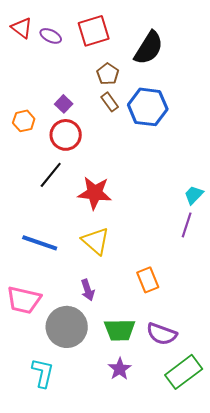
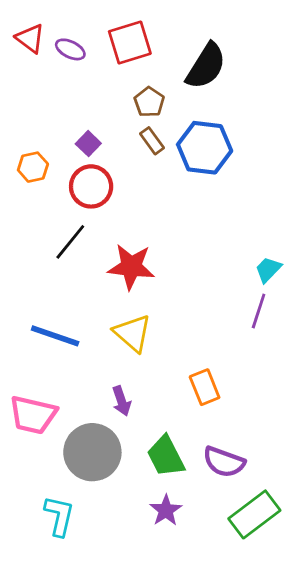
green trapezoid: (120, 330) -> (166, 456), turned 64

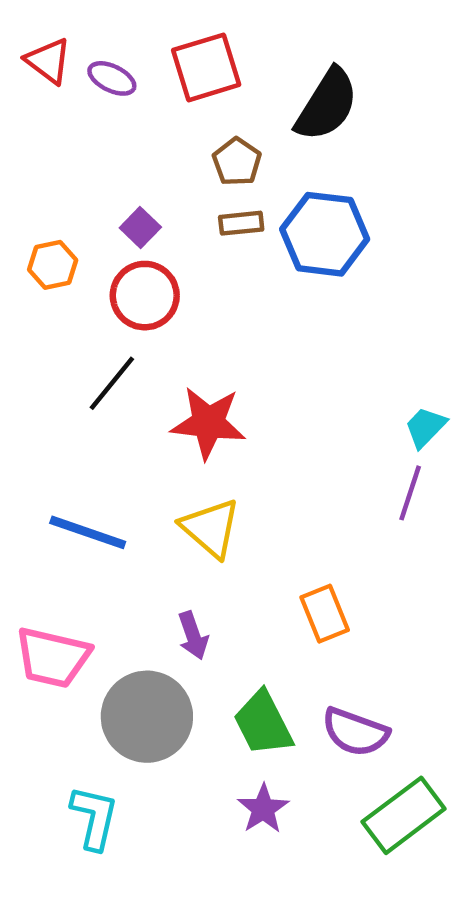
brown rectangle: (152, 141) -> (241, 223), turned -60

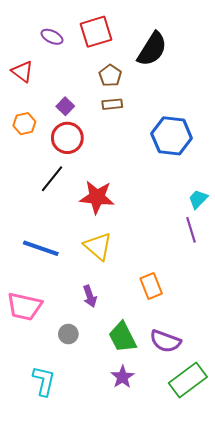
red triangle: (48, 61) -> (22, 72), moved
blue hexagon: (325, 234) -> (172, 136), moved
purple line: (410, 493) -> (191, 230), turned -35
gray circle: (147, 717) -> (68, 334), size x0.5

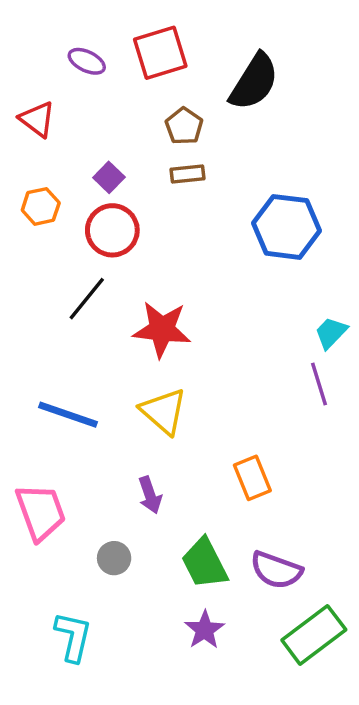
pink trapezoid: (24, 306) -> (41, 512), turned -123

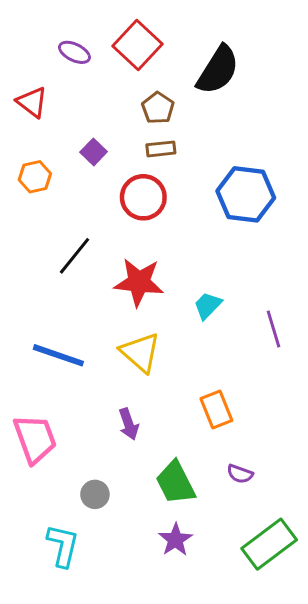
red square: (160, 53) -> (137, 45), turned -30
red circle: (112, 230) -> (143, 197), moved
cyan trapezoid: (331, 333) -> (208, 306), moved
gray circle: (114, 558) -> (95, 494), moved
purple semicircle: (276, 570) -> (240, 474), moved, size x0.6

